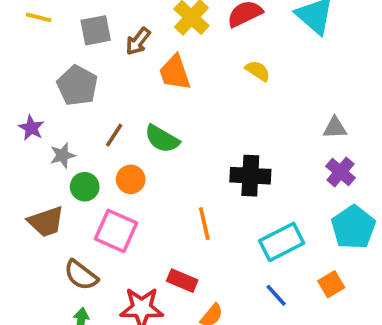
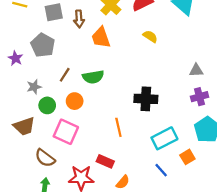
brown arrow: (138, 41) -> (79, 19), turned -42
purple star: (31, 128) -> (15, 58), moved
green semicircle: (162, 139) -> (93, 77), turned -40
purple cross: (340, 172) -> (199, 97), turned 35
orange square: (331, 284) -> (187, 157), moved

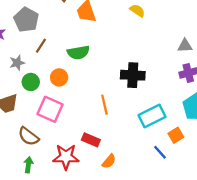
brown line: (65, 75) -> (41, 46), moved
blue line: (161, 170) -> (160, 152), moved

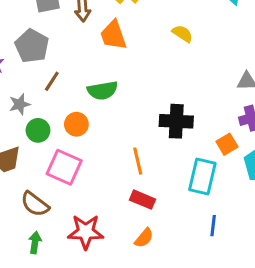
cyan rectangle: (152, 116) -> (202, 176), turned -50
orange square: (176, 135) -> (227, 144), moved
red rectangle: (91, 140) -> (142, 200), moved
blue line: (160, 152) -> (213, 226), turned 49

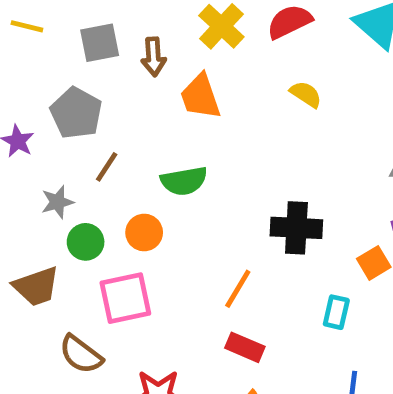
orange line: (138, 161) -> (238, 289), turned 44
pink square: (64, 167) -> (125, 298), turned -36
cyan rectangle: (202, 176) -> (336, 312), size x0.6

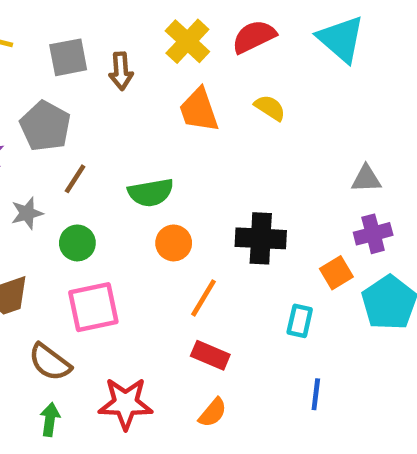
orange trapezoid: (200, 97) -> (199, 110), moved
orange circle: (144, 233) -> (174, 243), moved
green circle: (86, 242) -> (77, 243), moved

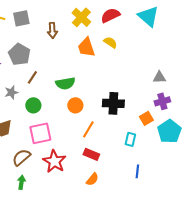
gray square: (68, 57) -> (21, 18), moved
yellow semicircle: (270, 108) -> (110, 42), moved
brown semicircle: (50, 362) -> (21, 157), turned 102
red star: (126, 403) -> (54, 161), moved, turned 30

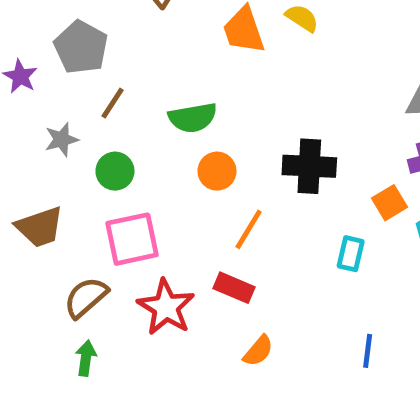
red rectangle: (91, 154) -> (234, 288), moved
blue line: (137, 171) -> (368, 351), moved

